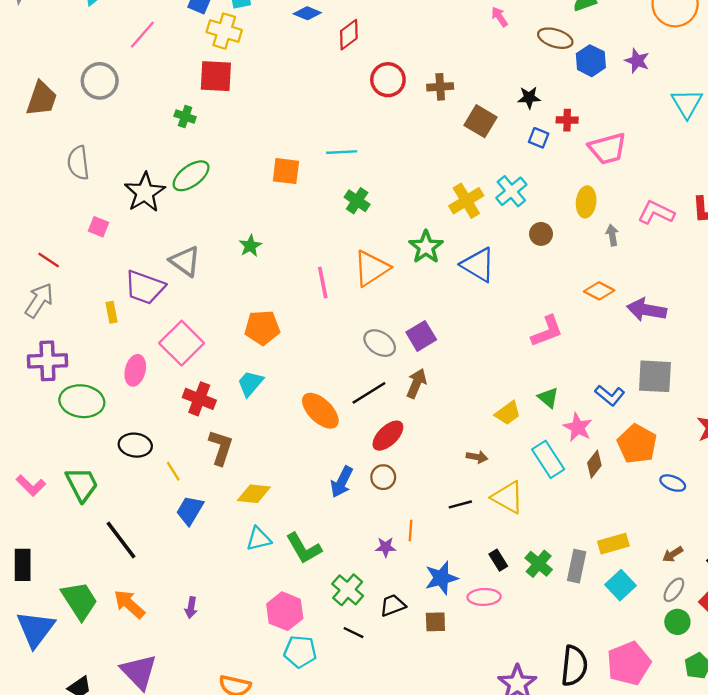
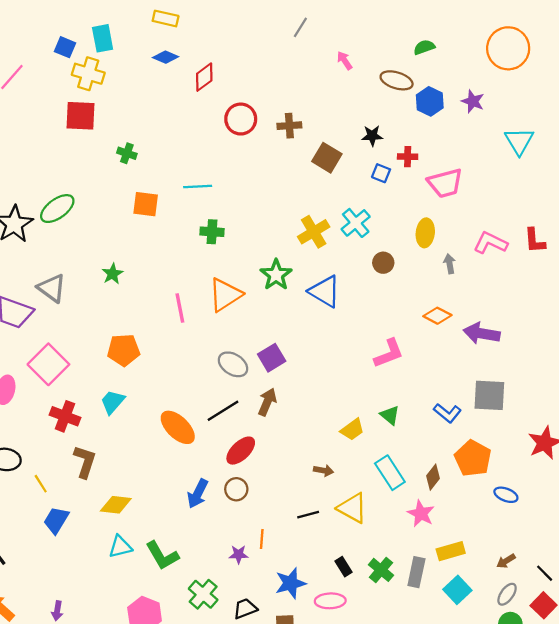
green cross: (185, 116) -> (127, 153), moved
green cross: (357, 201) -> (212, 232), turned -30
pink star: (578, 427) -> (421, 514), moved

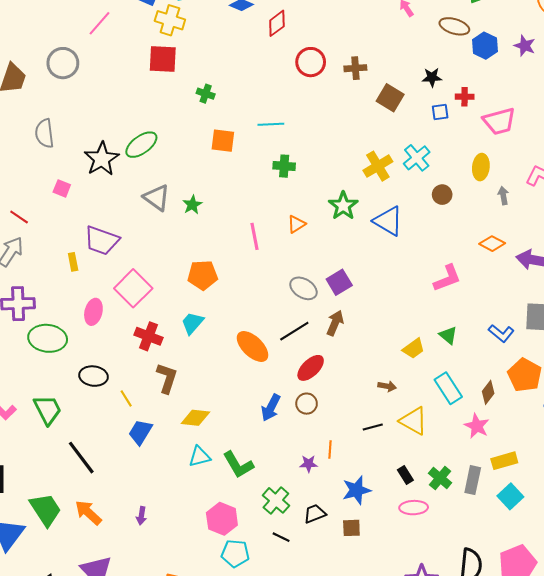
blue square: (381, 173) -> (440, 112), turned -30
gray triangle: (52, 288) -> (157, 198), moved
orange triangle: (225, 295) -> (296, 224), size x0.6
pink ellipse: (330, 601) -> (414, 508), moved

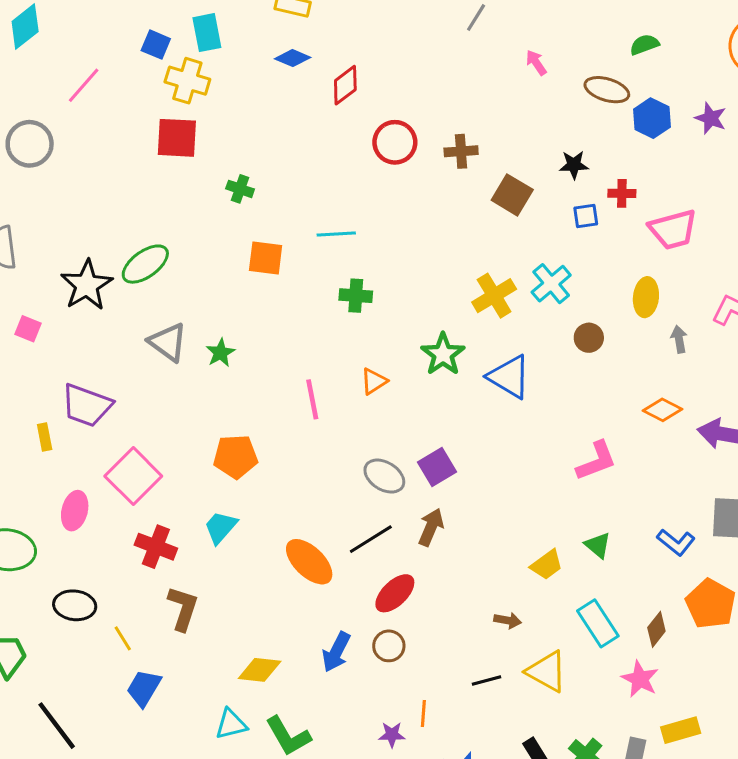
yellow diamond: (195, 418) -> (260, 670), moved

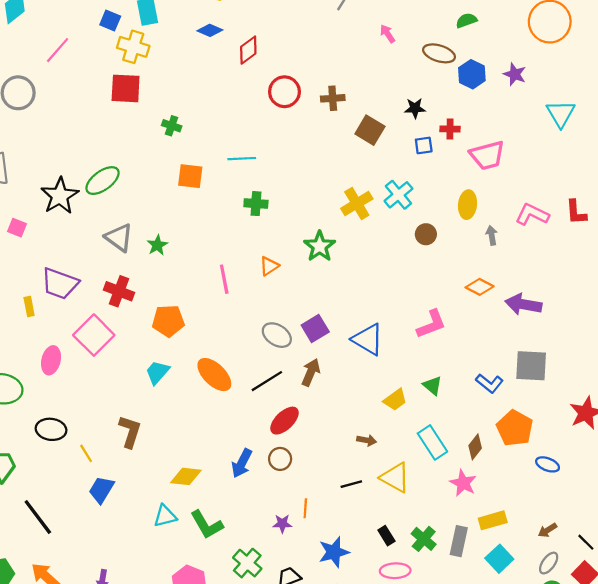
blue triangle: (509, 377) -> (368, 339), moved
red cross: (156, 547) -> (119, 291), moved
orange ellipse: (309, 562) -> (214, 375), moved

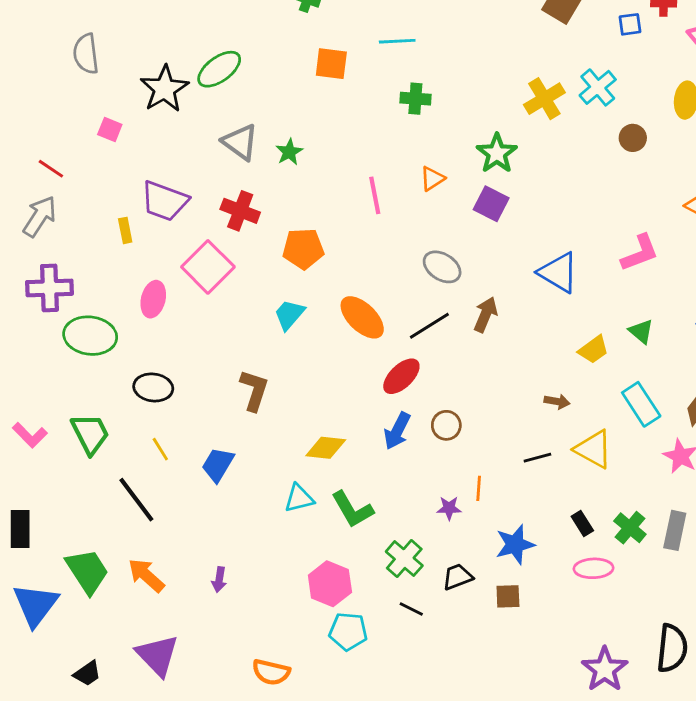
purple square: (315, 328) -> (491, 204), moved, turned -32
red ellipse: (284, 421) -> (401, 376), moved
yellow line: (86, 453) -> (160, 449), moved

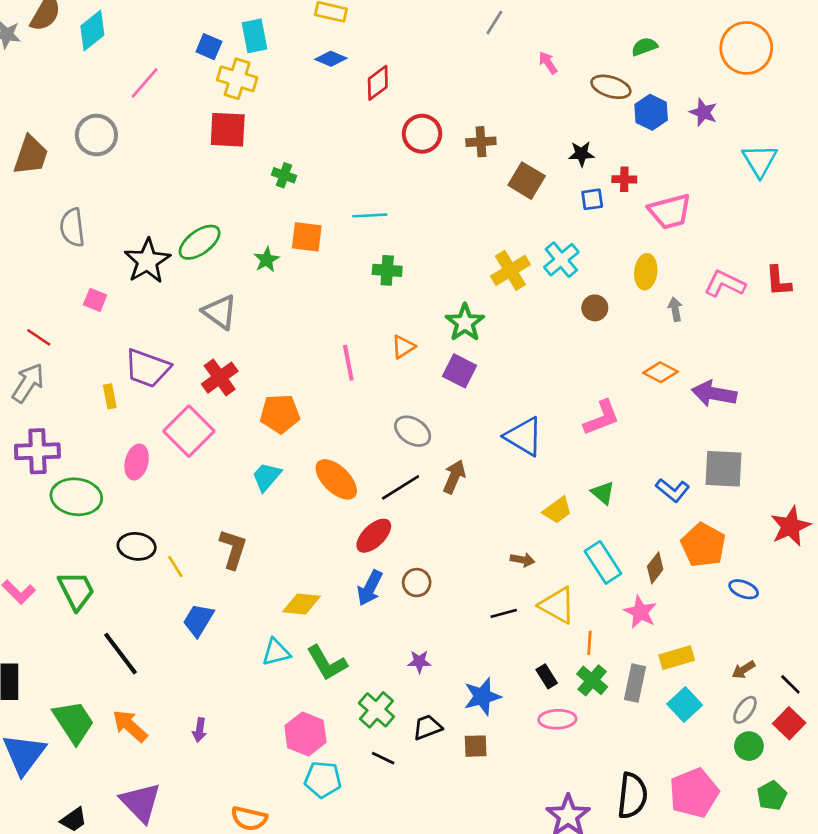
green star: (289, 152) -> (267, 260), moved
red cross: (240, 211) -> (220, 378), turned 33
yellow line: (160, 449) -> (175, 566), moved
orange line: (479, 488) -> (589, 643), moved

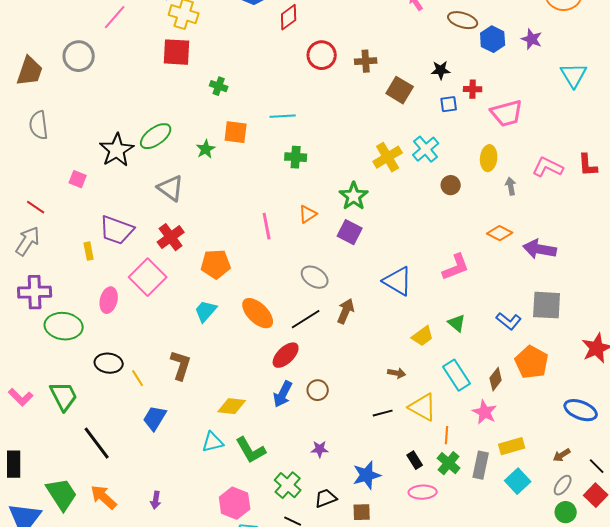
gray semicircle: (72, 227) -> (39, 125), moved
blue ellipse: (744, 589) -> (581, 410), moved, size x1.5

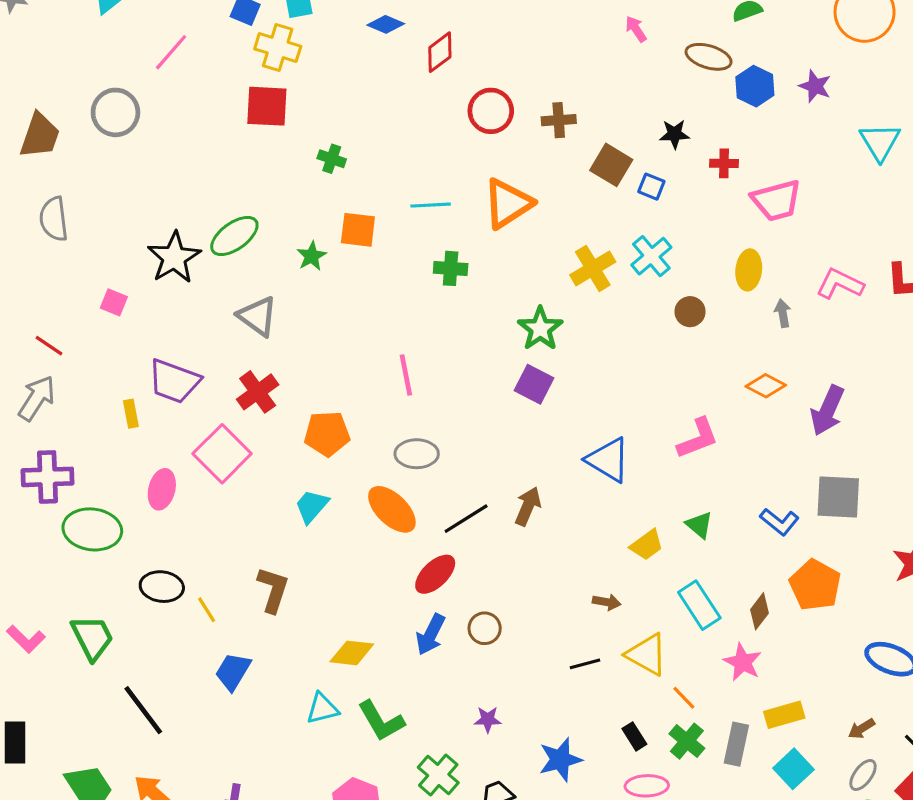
blue square: (449, 104) -> (651, 187), moved, turned 30
orange triangle: (308, 214) -> (508, 204), moved, size x1.8
purple arrow: (540, 249) -> (827, 411), turned -76
gray ellipse: (315, 277) -> (417, 454), moved, turned -32
orange line: (447, 435) -> (684, 698), turned -48

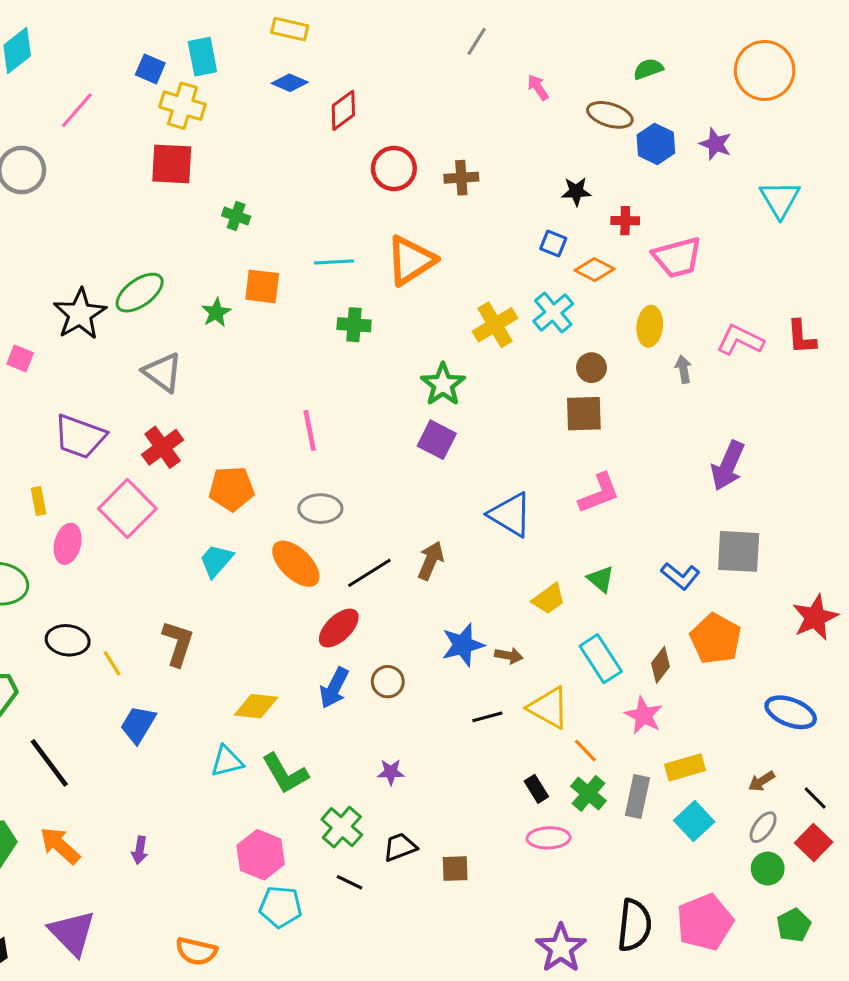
brown square: (611, 165) -> (584, 414), moved, turned -33
orange diamond: (766, 386) -> (595, 270), moved
yellow rectangle: (131, 414) -> (39, 501), moved
blue star: (560, 760) -> (463, 645), moved

